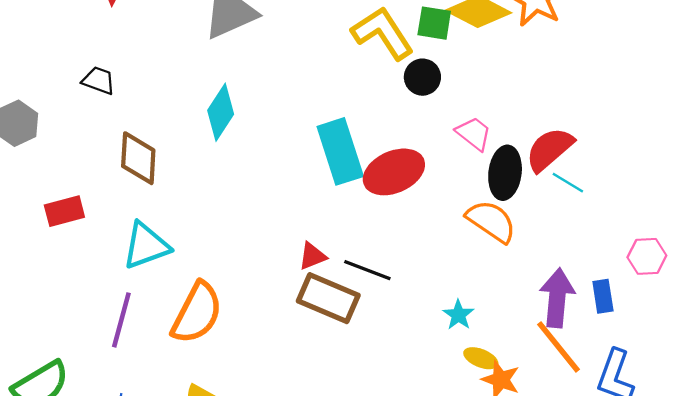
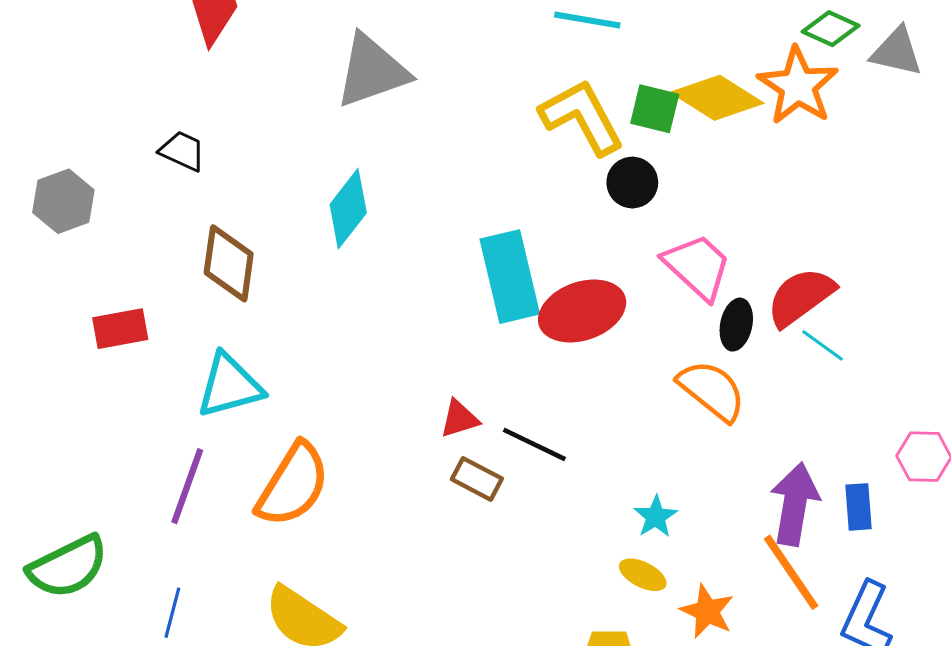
pink trapezoid: (474, 133) -> (697, 267), size x1.4
black ellipse: (505, 173) -> (736, 325), size x0.7
brown rectangle: (328, 298) -> (477, 479), size x0.6
yellow ellipse: (481, 358) -> (643, 575), moved

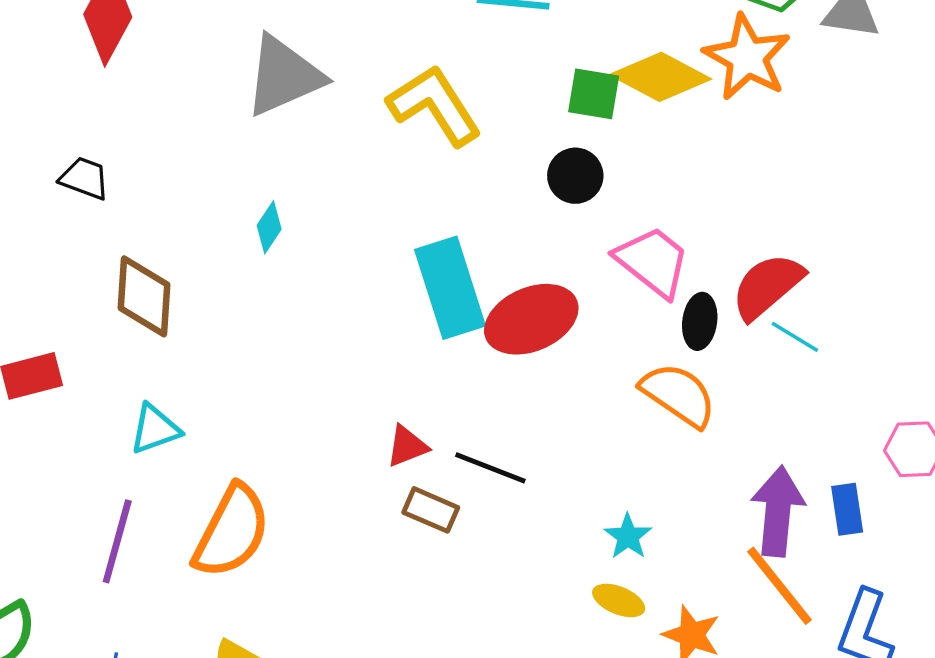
yellow L-shape: (582, 117) -> (435, 105), moved
cyan diamond: (348, 209) -> (269, 227), size x0.6
cyan triangle: (230, 386) -> (155, 429), size x0.7

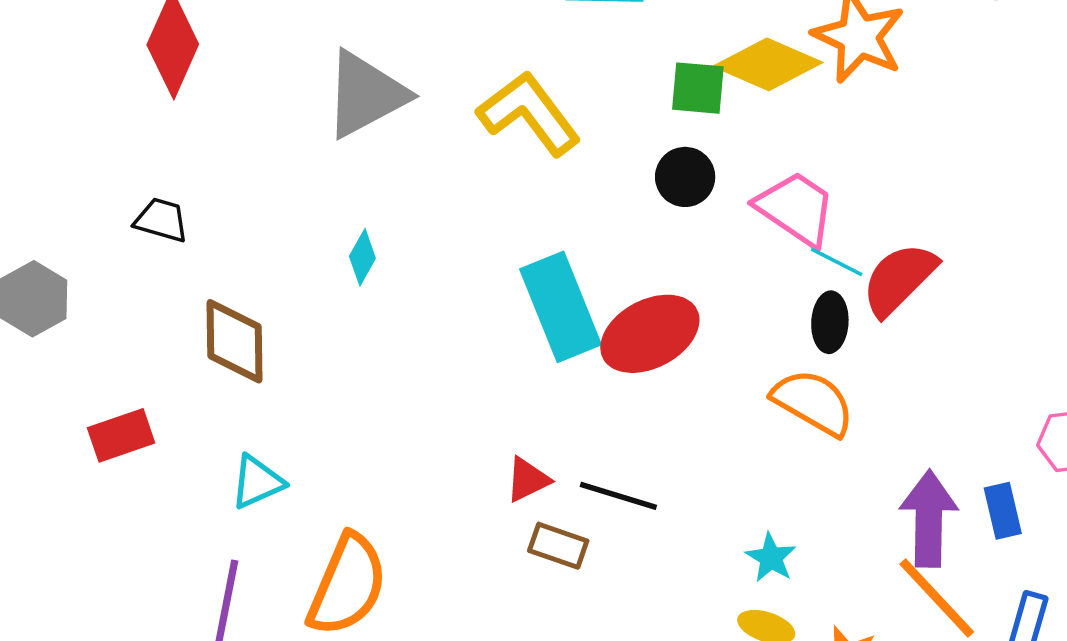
pink trapezoid: (653, 262) -> (796, 208), moved
cyan line: (795, 337) -> (837, 262), moved

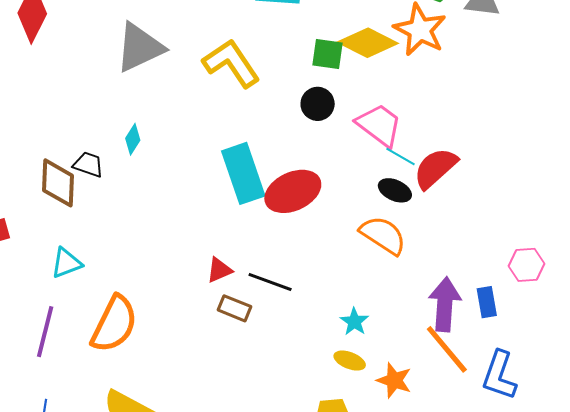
black trapezoid: (161, 220) -> (88, 164), moved
black ellipse: (830, 322) -> (395, 190), turned -72

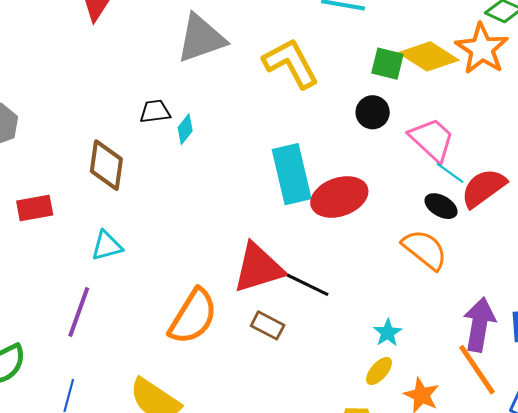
black trapezoid: (88, 164) -> (155, 112), moved, turned -32
red triangle: (219, 270) -> (258, 268), size x2.0
brown rectangle: (235, 308) -> (268, 325), moved
orange semicircle: (114, 324) -> (193, 317), moved
yellow ellipse: (350, 361) -> (379, 371), turned -76

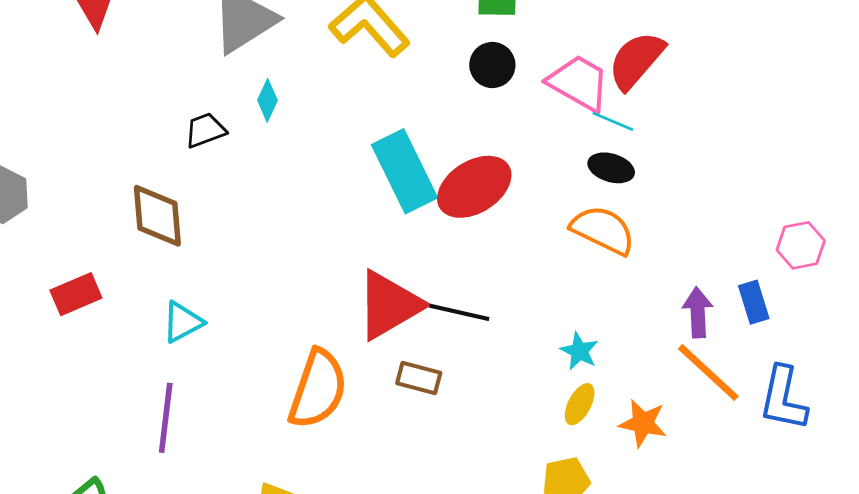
cyan diamond: (185, 129) -> (267, 100), moved
red semicircle: (483, 188) -> (636, 60), moved
purple arrow: (479, 325) -> (698, 312), size x0.7

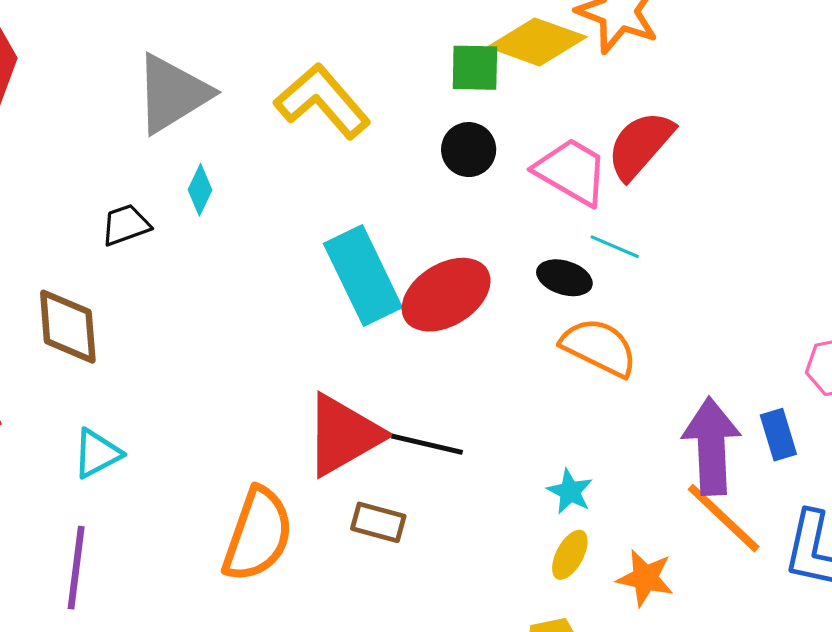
cyan line: (613, 121) -> (615, 247), moved
black ellipse: (611, 168) -> (564, 278), moved
purple arrow: (698, 312) -> (711, 446), size x1.6

